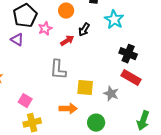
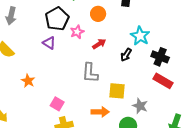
cyan star: (114, 20) -> (140, 36), moved
black arrow: (84, 30) -> (126, 55), moved
gray star: (111, 94) -> (140, 106), moved

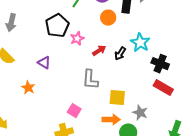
orange circle: (98, 14) -> (108, 18), moved
purple triangle: (49, 43) -> (44, 63), moved
black arrow: (126, 55) -> (120, 54), moved
pink square: (57, 104) -> (74, 111), moved
orange arrow: (100, 112) -> (111, 120), moved

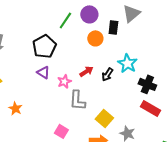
pink star: (77, 39) -> (64, 81), moved
purple triangle: (44, 63) -> (43, 72), moved
yellow square: (117, 98) -> (104, 118), turned 36

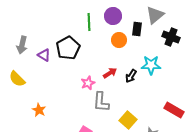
green line: (65, 20) -> (89, 22), turned -36
cyan star: (127, 63) -> (151, 65), turned -30
purple triangle: (43, 72) -> (44, 55), moved
black cross: (147, 84) -> (171, 37), moved

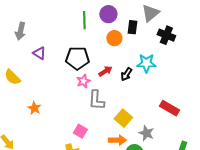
gray arrow: (22, 45) -> (20, 31), moved
black pentagon: (68, 48) -> (77, 58), moved, turned 30

